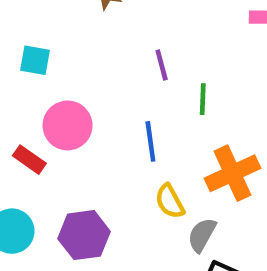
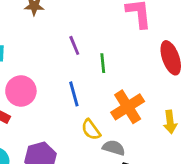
gray semicircle: (202, 235) -> (114, 148), turned 85

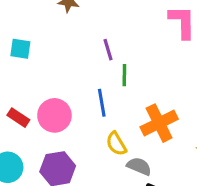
green line: (103, 63) -> (124, 75), moved
pink circle: (21, 91) -> (54, 115), moved

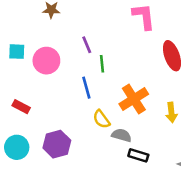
pink circle: (54, 115) -> (46, 61), moved

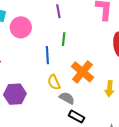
purple line: (87, 45) -> (58, 11), moved
orange cross: (134, 99) -> (82, 72), turned -30

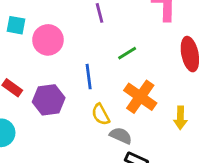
green line: (64, 39) -> (127, 53), moved, turned 56
purple hexagon: (15, 94) -> (49, 100), moved

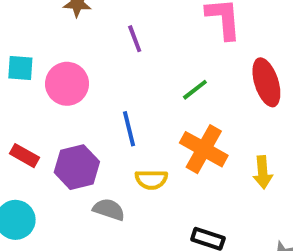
green line: (127, 53) -> (195, 90), moved
yellow semicircle: (101, 114) -> (151, 180), turned -55
gray semicircle: (121, 136) -> (109, 209), moved

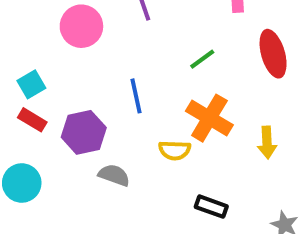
cyan square: (20, 68) -> (31, 84), moved, turned -36
pink circle: (67, 84) -> (81, 26), moved
yellow semicircle: (151, 180) -> (175, 150), moved

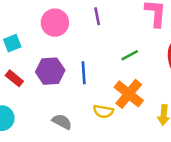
cyan square: (31, 84) -> (12, 43), moved
purple hexagon: (84, 132) -> (50, 71), moved

